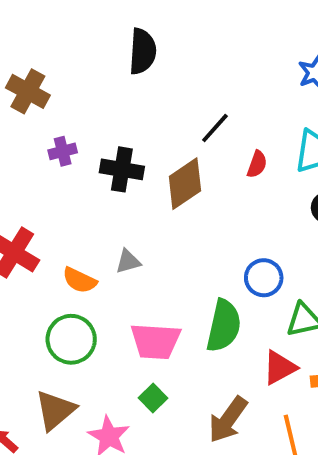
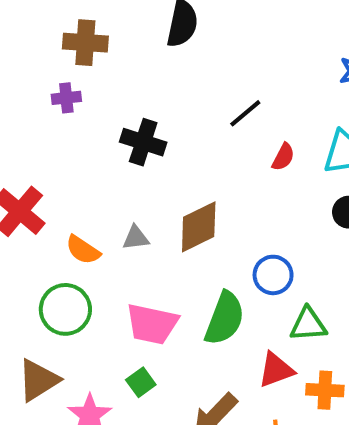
brown cross: (28, 91) -> (85, 43), moved, turned -33
purple cross: (63, 151) -> (66, 98), moved
brown diamond: (185, 184) -> (199, 227), moved

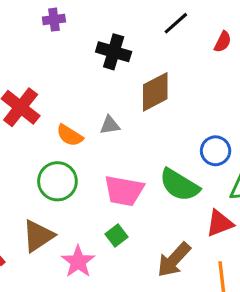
black line: (245, 113) -> (176, 23), moved
red semicircle: (283, 157) -> (223, 42), moved
brown diamond: (199, 227) -> (155, 92), moved
green semicircle: (225, 318) -> (179, 185), turned 102

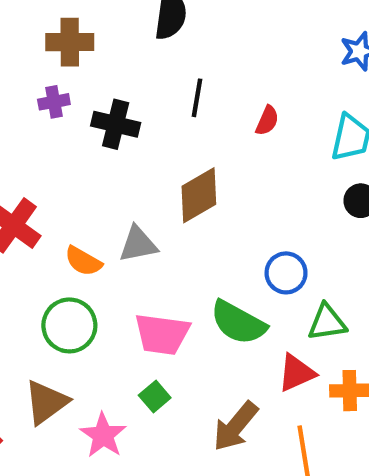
black line: (176, 23) -> (197, 98), moved, turned -36
red semicircle: (223, 42) -> (267, 121), moved
black cross: (114, 52) -> (116, 124), moved
gray triangle: (110, 125) -> (138, 244), size x1.4

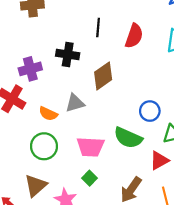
purple cross: (54, 102) -> (30, 69), moved, size x1.5
red semicircle: (267, 121) -> (134, 36), size x1.6
black cross: (116, 124) -> (68, 55), moved

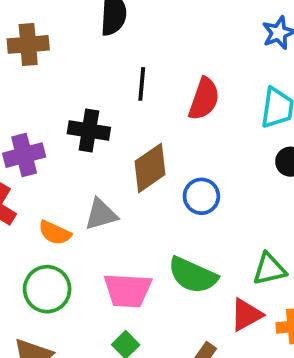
blue circle: (150, 111) -> (201, 196), moved

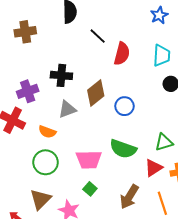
black line: (142, 84) -> (98, 36), moved, turned -48
gray triangle: (101, 214) -> (67, 109), moved

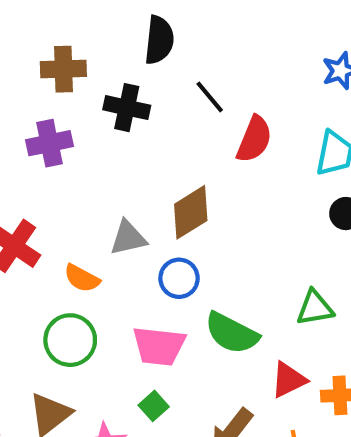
black cross: (61, 75) -> (127, 108), moved
purple cross: (28, 91) -> (49, 143), moved
blue circle: (124, 106) -> (179, 278), moved
green triangle: (164, 142) -> (315, 308), moved

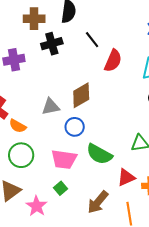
brown cross: (63, 69) -> (34, 19), moved
black cross: (127, 108) -> (52, 44), turned -30
orange semicircle: (82, 278) -> (18, 126), moved

